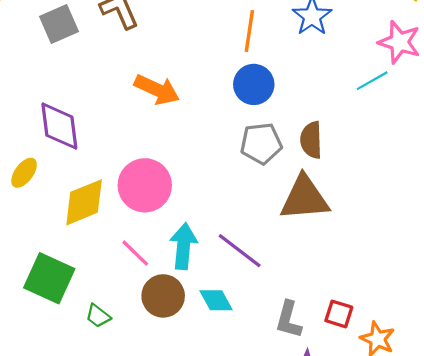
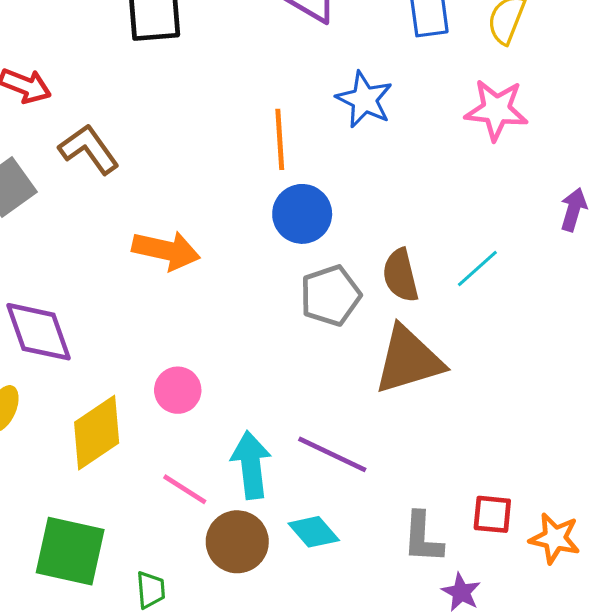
cyan line: (372, 81) -> (477, 269), moved
pink circle: (145, 185) -> (178, 390), size x0.6
green trapezoid: (98, 316) -> (151, 590), turned -120

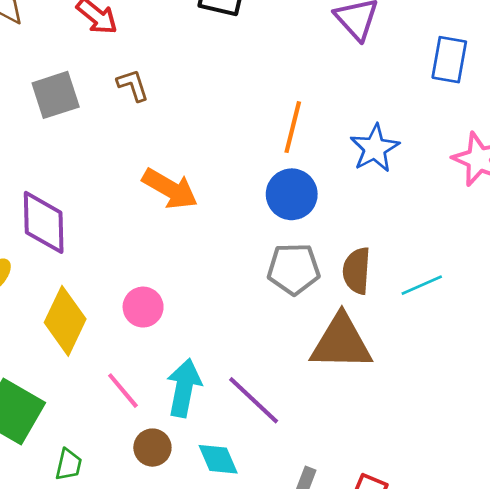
blue star: (364, 100) -> (375, 148), moved
brown L-shape: (89, 149) -> (133, 85), size x0.7
yellow diamond: (97, 433) -> (65, 321), turned -48
brown circle: (237, 542) -> (152, 448), size x0.7

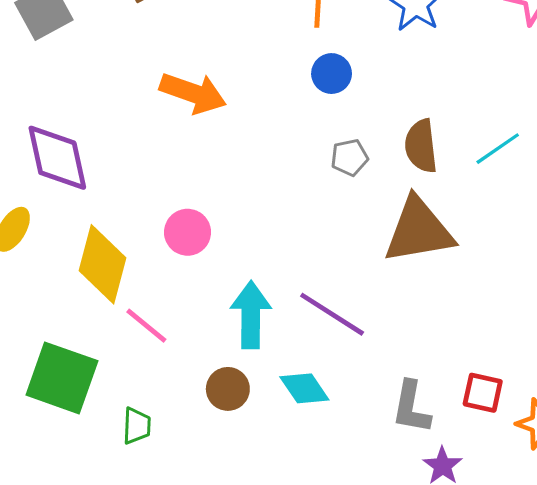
blue circle: (292, 194) -> (332, 74), size x0.7
gray pentagon: (294, 269) -> (350, 157), size x0.6
pink line: (123, 391) -> (146, 326), moved

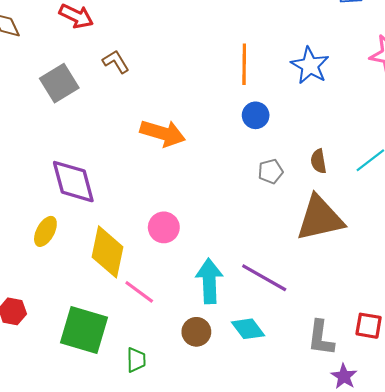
brown semicircle: (421, 146) -> (319, 161), size x0.7

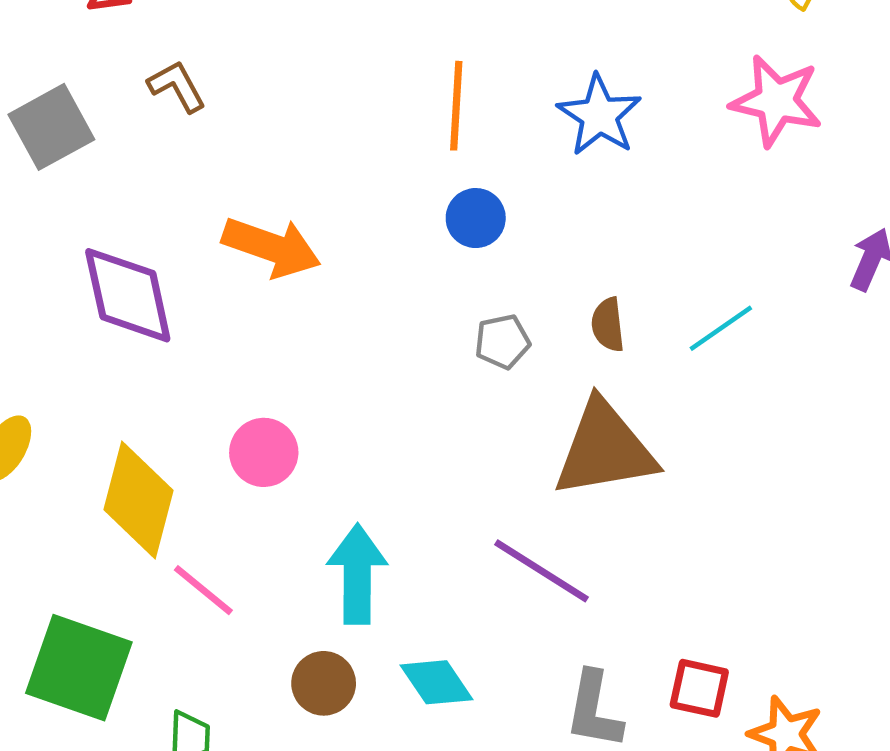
purple diamond: (73, 182) -> (128, 295), moved
purple line: (264, 278) -> (541, 571), moved

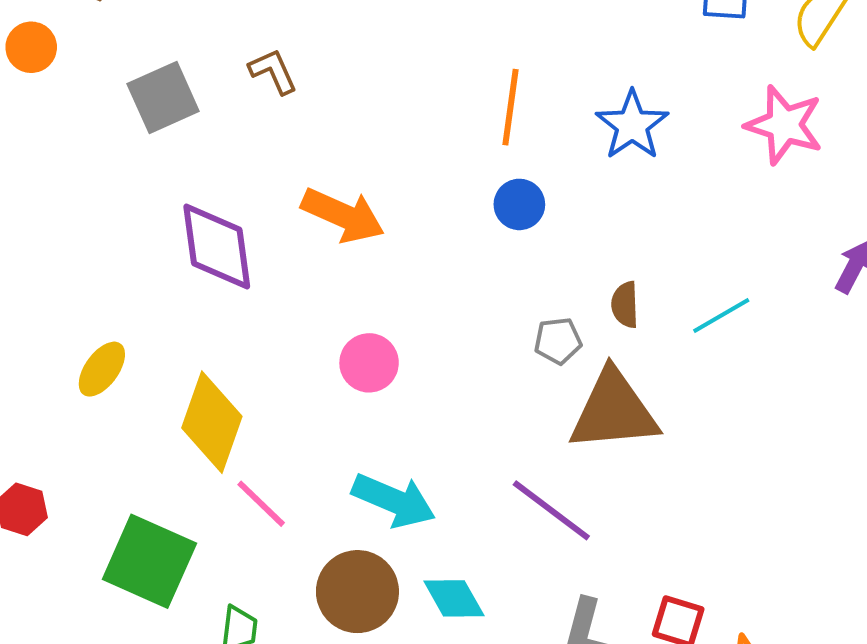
gray pentagon: (502, 342) -> (558, 341), moved
pink circle: (264, 452) -> (369, 363), moved
cyan arrow: (357, 574) -> (394, 500), turned 108
brown circle: (324, 683) -> (357, 592), size x1.5

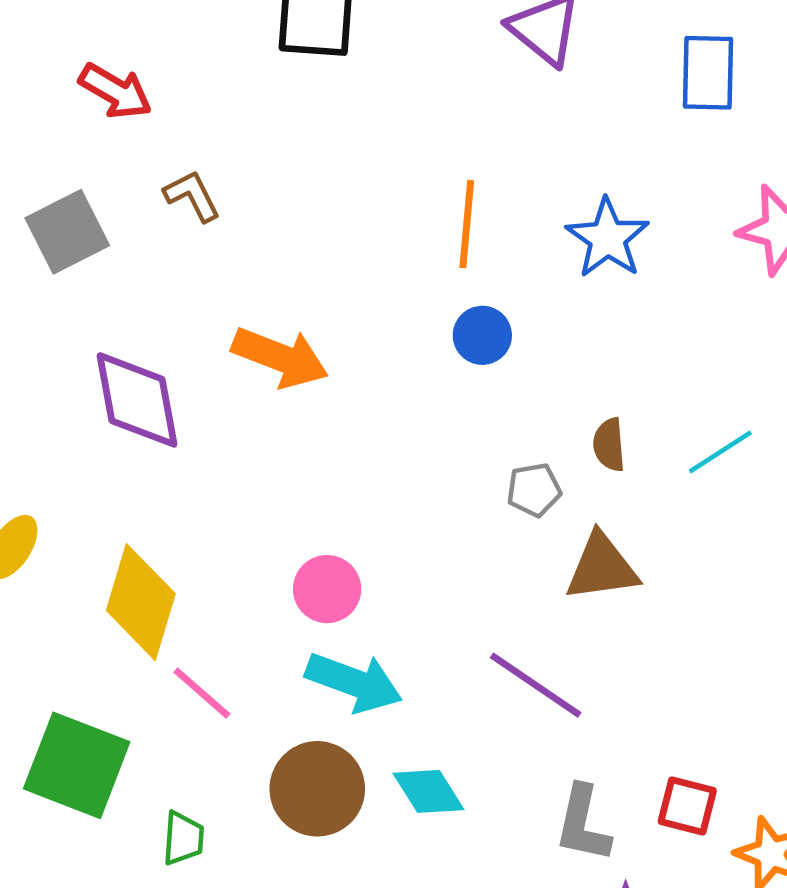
pink circle: (369, 363) -> (327, 589), moved
brown triangle: (614, 411) -> (602, 567), size x0.7

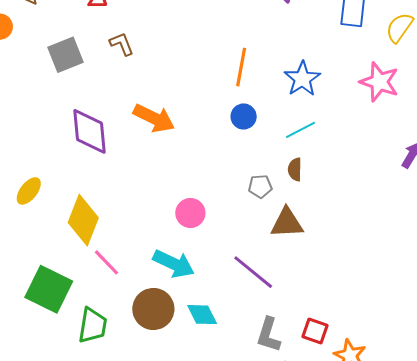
cyan line: (720, 452) -> (301, 130), moved
pink circle: (327, 589) -> (190, 213), moved
green trapezoid: (183, 838) -> (93, 325), size x1.5

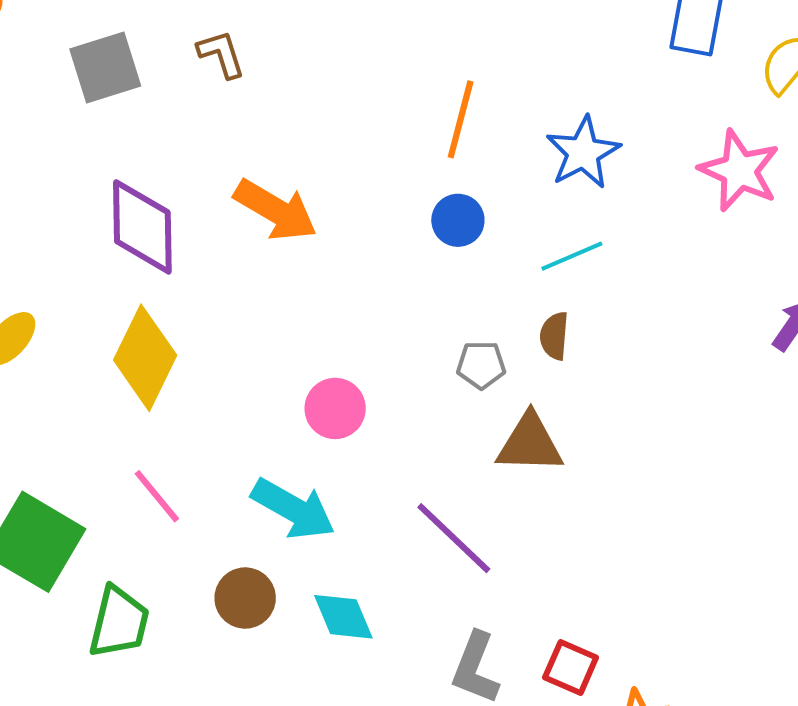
yellow diamond: (83, 220) -> (145, 358), moved
brown circle: (153, 309) -> (245, 598), size x0.7

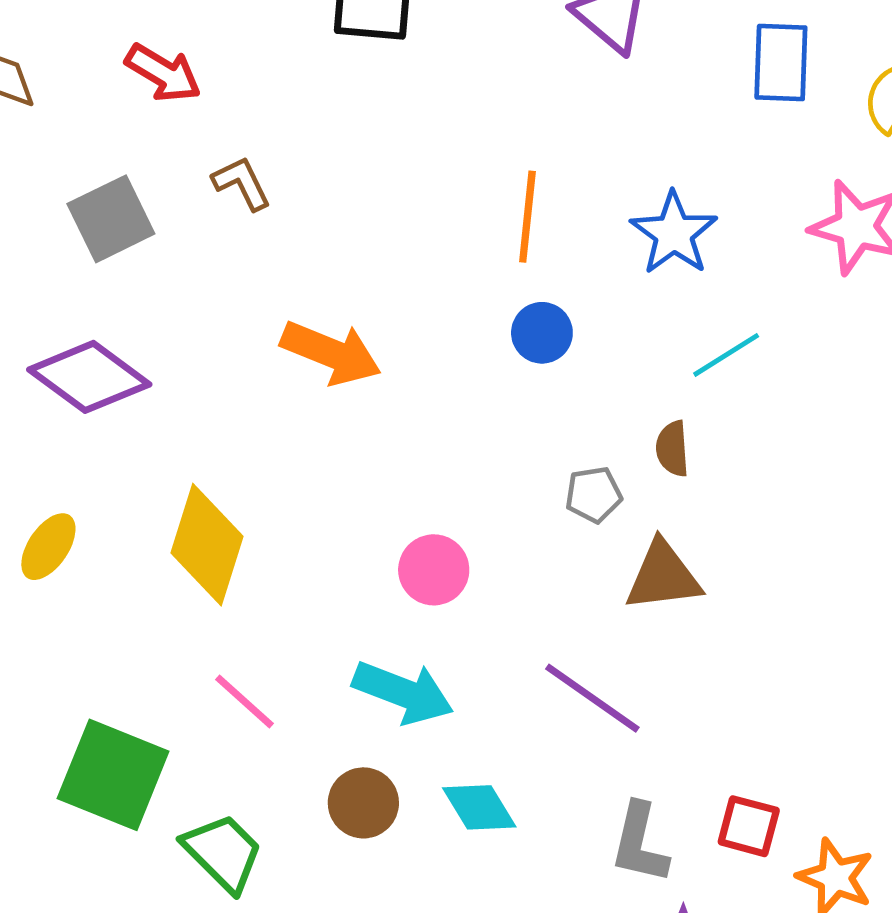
purple diamond: (142, 227) -> (89, 377), moved, turned -44
cyan line: (572, 256) -> (726, 355), moved
green trapezoid: (119, 622) -> (223, 853), turned -50

